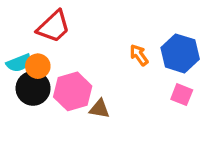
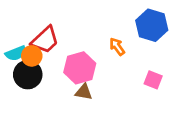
red trapezoid: (54, 27) -> (45, 40), moved
blue hexagon: (180, 53) -> (152, 25), moved
pink hexagon: (73, 91) -> (80, 68), moved

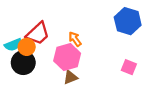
orange arrow: (117, 47) -> (75, 39), moved
brown triangle: (84, 92) -> (70, 77), turned -32

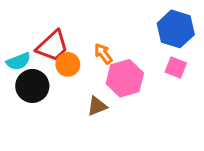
orange circle: (27, 47) -> (68, 64), moved
pink hexagon: (67, 57) -> (125, 78), moved
pink square: (129, 67) -> (176, 67), moved

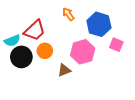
blue hexagon: (176, 29) -> (99, 24), moved
orange arrow: (103, 54) -> (68, 14), moved
orange circle: (68, 64) -> (45, 51), moved

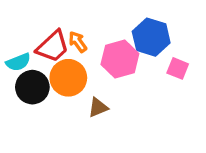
orange arrow: (68, 14) -> (78, 42), moved
orange circle: (45, 51) -> (68, 78), size x1.5
pink hexagon: (83, 52) -> (120, 59), moved

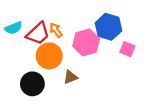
cyan semicircle: (18, 62) -> (13, 28), moved
black circle: (32, 87) -> (32, 84), moved

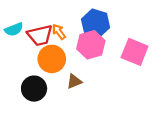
blue hexagon: (108, 27) -> (96, 23), moved
red trapezoid: (38, 34) -> (40, 35), turned 30
pink square: (127, 49) -> (135, 52), size x1.6

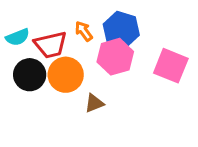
orange arrow: (59, 32) -> (84, 31), moved
black circle: (34, 89) -> (30, 75), moved

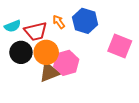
pink hexagon: (115, 57) -> (66, 63), moved
brown triangle: (94, 103) -> (49, 72), moved, size x1.5

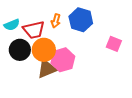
orange arrow: (59, 22) -> (56, 21), turned -128
pink square: (120, 46) -> (114, 44), size x0.7

